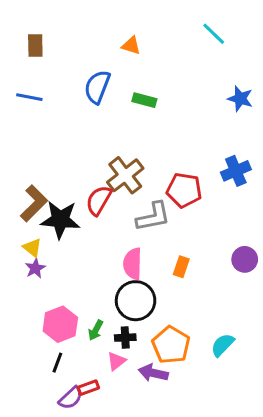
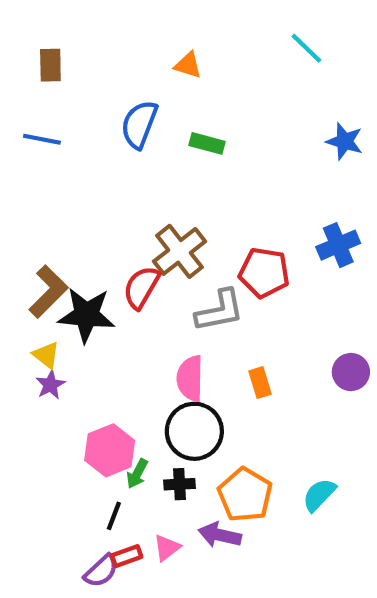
orange rectangle: (181, 267) -> (260, 383), turned -36
pink hexagon: (60, 324) -> (110, 450), moved
pink triangle: (116, 361) -> (167, 548), moved
black line: (57, 363) -> (114, 516), moved

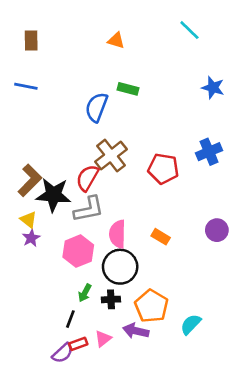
blue semicircle: (139, 124) -> (97, 107), moved
gray L-shape: (220, 311) -> (89, 209), moved
orange rectangle: (260, 383) -> (161, 237), turned -42
pink hexagon: (110, 450) -> (78, 251), moved
cyan semicircle: (319, 495) -> (191, 324), moved

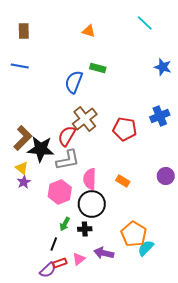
orange pentagon: (151, 306) -> (134, 234), moved

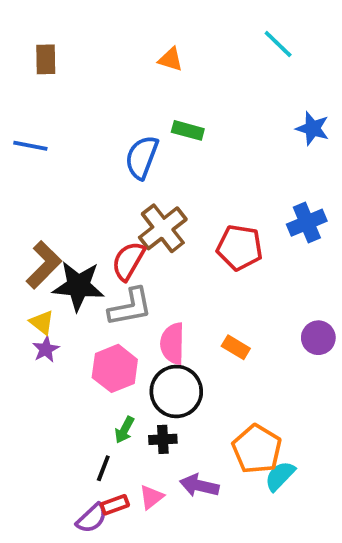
blue line: (20, 66) -> (30, 146), moved

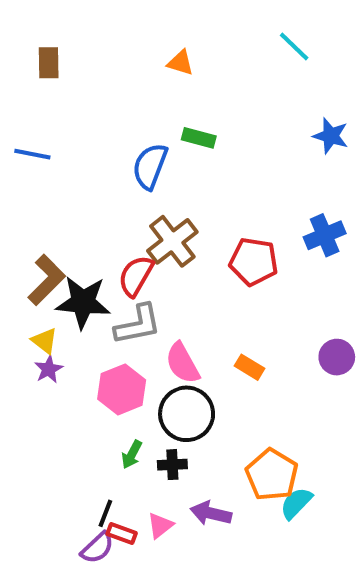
pink semicircle: (172, 343) -> (183, 363), turned -30
black line: (103, 468) -> (105, 513), moved
red rectangle: (115, 505) -> (122, 534), turned 40

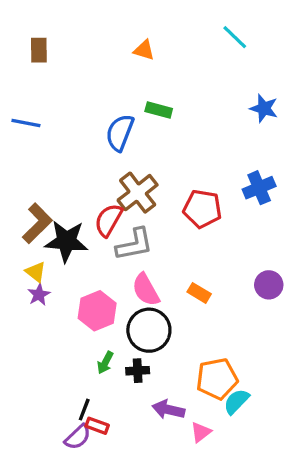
gray L-shape: (138, 325) -> (134, 244), moved
orange pentagon: (272, 475) -> (217, 379), turned 30
pink triangle: (160, 525) -> (201, 432), moved

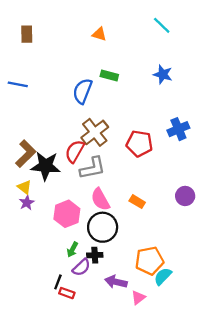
blue star: (264, 108) -> (163, 74), moved
purple semicircle: (78, 437) -> (81, 267), moved

